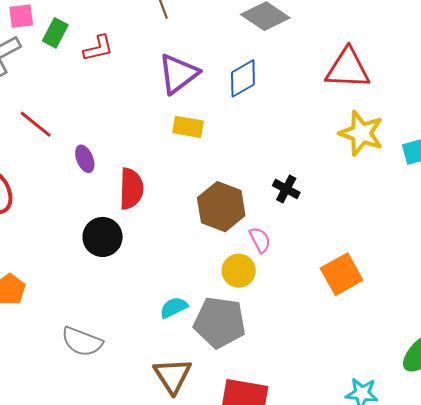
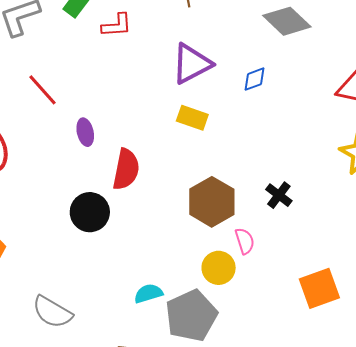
blue diamond: (243, 78) -> (255, 79), size x0.7
gray pentagon: (220, 322) -> (191, 316), turned 30

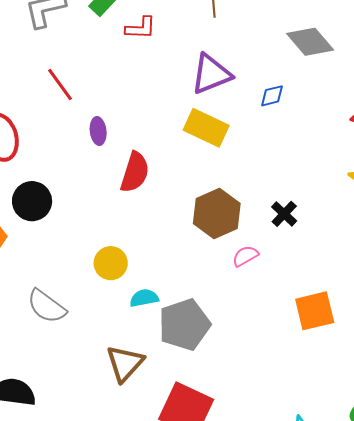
yellow rectangle: (192, 118) -> (206, 128), size x1.4
black circle: (90, 212) -> (32, 201), moved
pink semicircle: (245, 241) -> (245, 256), turned -108
yellow circle: (219, 268) -> (111, 263), moved

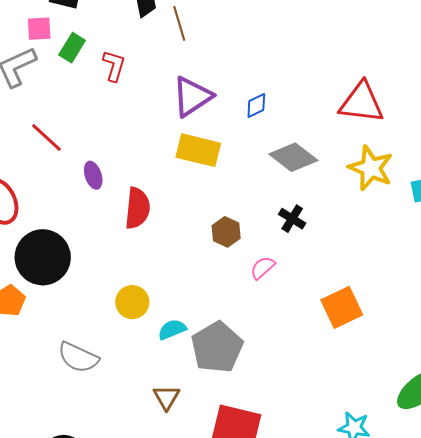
red L-shape: (141, 28) -> (114, 66), turned -64
gray diamond: (310, 42) -> (293, 157), moved
black circle: (32, 201) -> (43, 257), size x1.4
brown hexagon: (217, 214) -> (226, 232), size x0.6
brown triangle: (125, 363) -> (166, 397), size x0.7

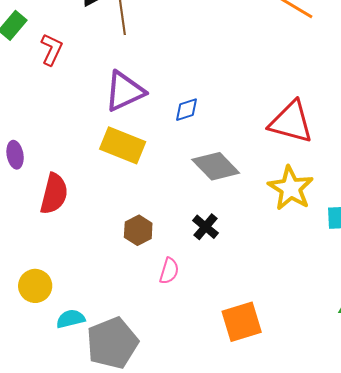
pink semicircle: (263, 268) -> (169, 271), turned 140

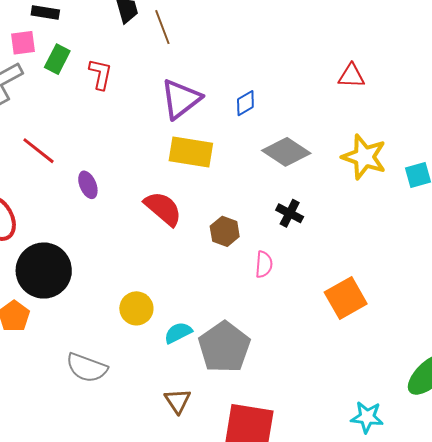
red triangle: (291, 122) -> (351, 76), moved, size x0.6
red semicircle: (54, 194) -> (163, 209), moved, turned -51

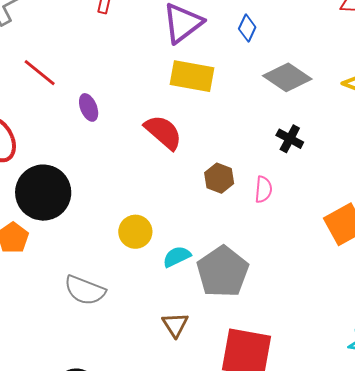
blue diamond: (245, 103) -> (247, 28), turned -36
brown hexagon: (225, 231) -> (219, 178), moved

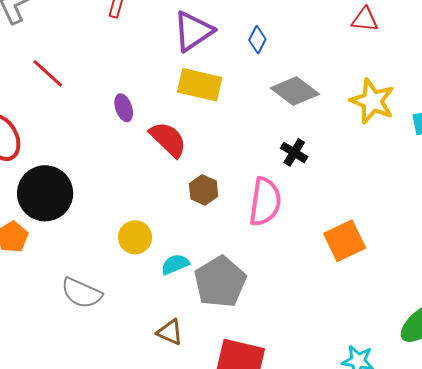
purple ellipse: (89, 107) -> (124, 108), moved
brown hexagon: (219, 178) -> (204, 190), moved
pink semicircle: (263, 189) -> (265, 202), size x1.8
brown triangle: (175, 325) -> (170, 332), turned -36

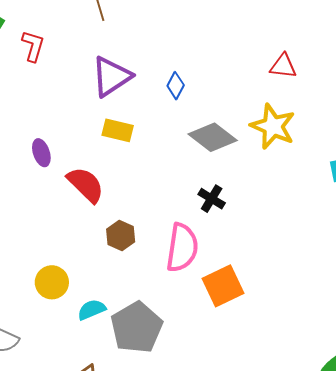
yellow rectangle: (200, 85) -> (118, 130), size x0.7
yellow star: (372, 101) -> (273, 126), moved
orange square: (345, 241) -> (223, 286), moved

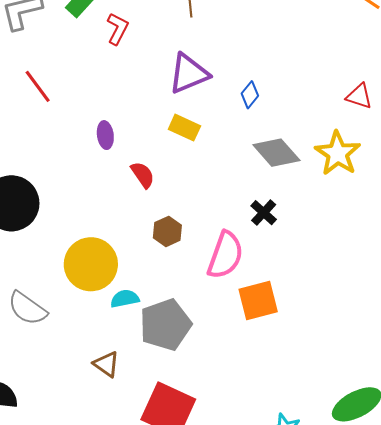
red semicircle: (86, 185) -> (143, 175), size x0.7
yellow circle: (52, 282) -> (91, 264), size x1.6

